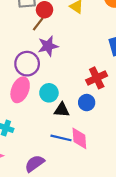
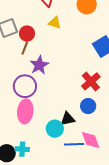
cyan circle: (49, 93) -> (55, 129), moved

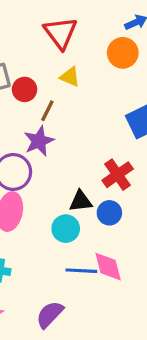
brown line: (25, 48) -> (47, 111), moved
black triangle: (68, 119) -> (81, 201), moved
cyan circle: (55, 129) -> (66, 229), moved

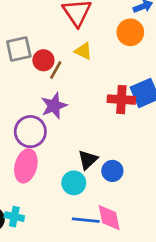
brown line: (47, 111) -> (56, 70), moved
red cross: (118, 175) -> (121, 100), moved, turned 36
black triangle: (81, 201) -> (88, 160), turned -40

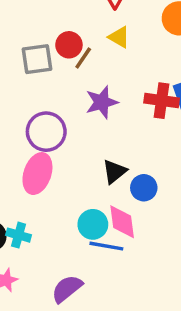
gray square: (19, 49) -> (37, 59), moved
purple star: (54, 106) -> (102, 102), moved
cyan circle: (74, 183) -> (93, 224), moved
pink diamond: (109, 218) -> (122, 222), moved

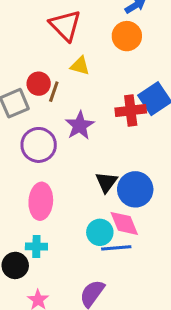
purple circle: (46, 132) -> (39, 145), moved
blue circle: (144, 188) -> (135, 189), size x1.5
cyan cross: (19, 235) -> (36, 246), moved

